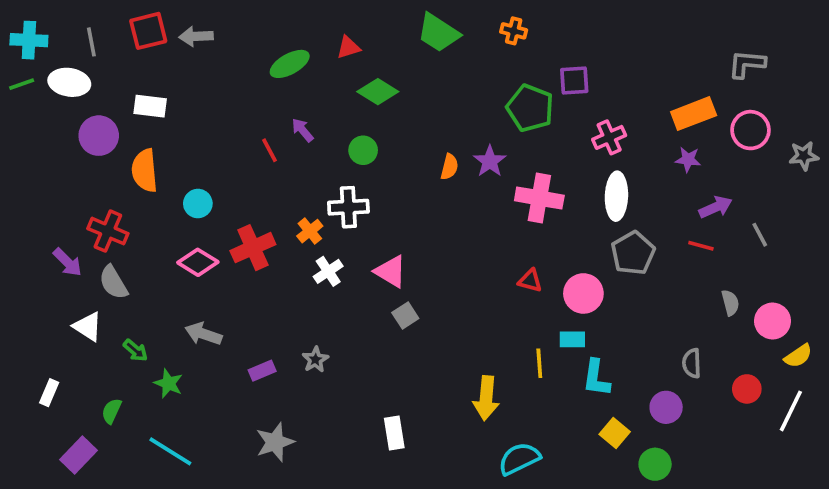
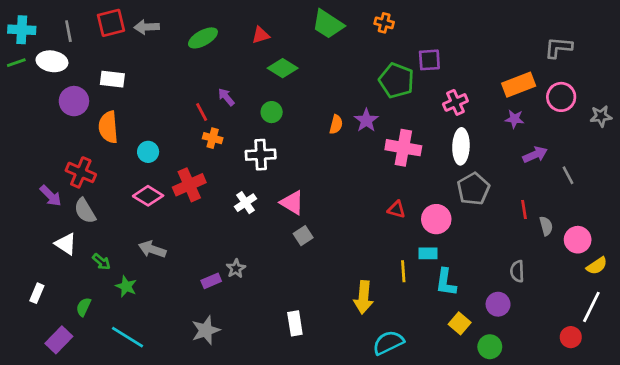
green ellipse: (290, 64) -> (203, 38), moved
orange cross: (310, 231) -> (213, 138), moved, turned -36
red line: (701, 246) -> (524, 209), moved, turned 66
purple rectangle: (262, 371) -> (211, 281), moved
red circle: (747, 389) -> (571, 337), moved

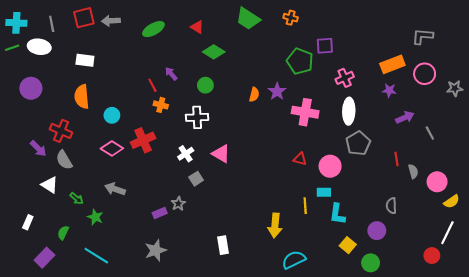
red triangle: (261, 35) -> (197, 27), turned 48
purple circle: (74, 101) -> (31, 88), moved
gray square: (303, 236) -> (196, 179), moved

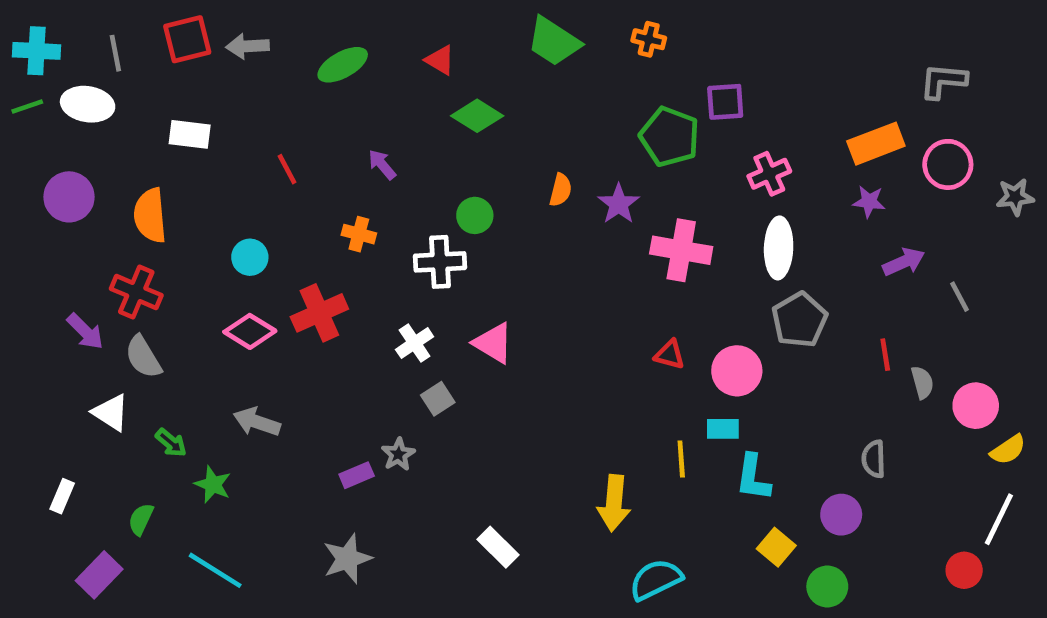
red line: (152, 85) -> (287, 169), moved
green circle: (205, 85) -> (475, 215), moved
orange semicircle: (254, 95) -> (561, 190), moved
orange semicircle: (82, 97) -> (150, 215), moved
white rectangle: (223, 245) -> (498, 547), turned -36

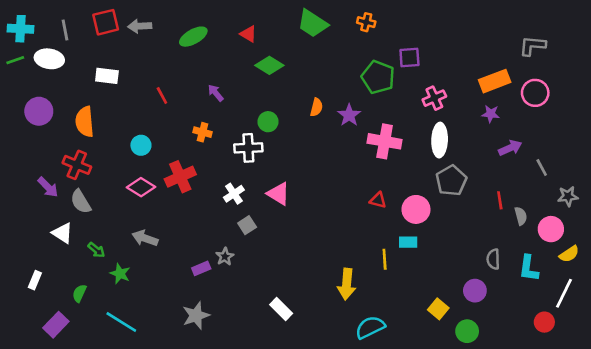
gray star: (1015, 197) -> (568, 196), moved
cyan L-shape: (753, 478) -> (529, 268), moved

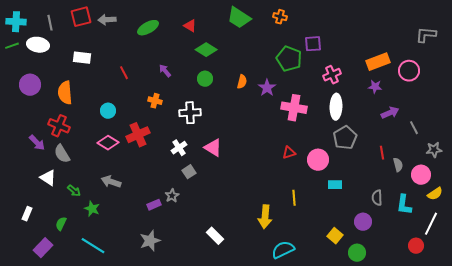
gray L-shape: (533, 46) -> (426, 35), moved
green circle: (268, 122) -> (205, 79), moved
red triangle: (378, 200) -> (289, 153), turned -32
cyan rectangle: (408, 242) -> (335, 185), moved

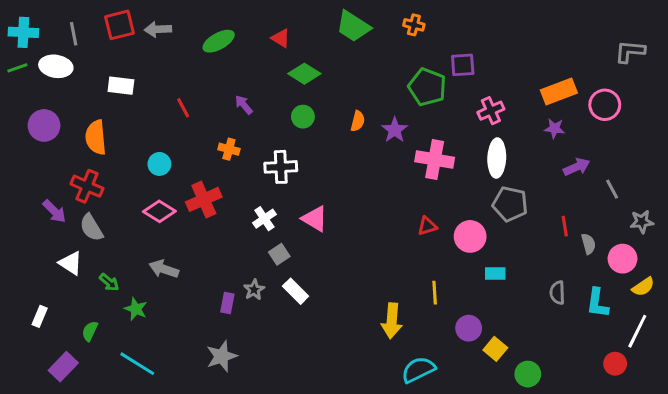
gray pentagon: (345, 138) -> (510, 204), turned -30
purple rectangle: (154, 205) -> (227, 303), turned -56
purple circle: (363, 222) -> (469, 328), moved
white rectangle: (215, 236) -> (296, 291), moved

